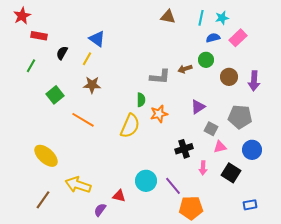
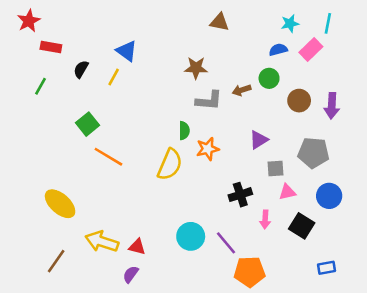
cyan line: (201, 18) -> (328, 23), moved
brown star: (92, 85) -> (196, 68), moved
green square: (55, 95) -> (88, 124), moved
gray square: (211, 129) -> (276, 168), turned -32
red triangle: (119, 196) -> (137, 247), moved

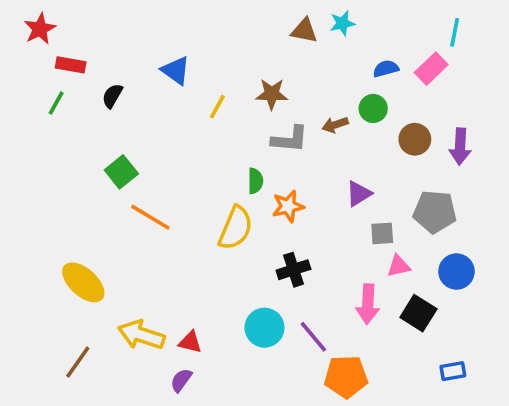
cyan star: (290, 23) -> (342, 23), moved
yellow line: (114, 77) -> (217, 107), moved
green line: (40, 86) -> (56, 103), moved
black cross: (240, 195) -> (293, 270), moved
pink arrow: (265, 219) -> (368, 304), size x1.5

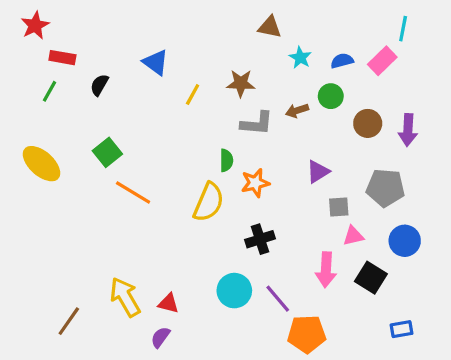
cyan star: (342, 23) -> (300, 58), moved, turned -30
yellow ellipse: (83, 282) -> (41, 164), moved
yellow arrow: (141, 335) -> (125, 297), turned 42

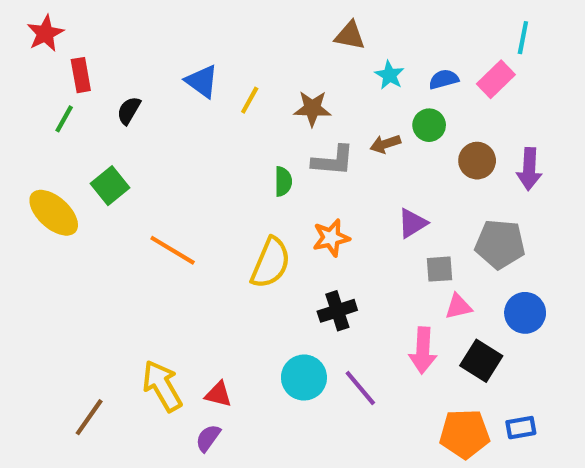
red rectangle: (62, 58) -> (81, 75), turned 70
yellow line: (193, 95) -> (250, 100), moved
green square: (107, 152) -> (110, 186), moved
green semicircle: (226, 160) -> (283, 181), moved
orange pentagon: (307, 334) -> (465, 434), moved

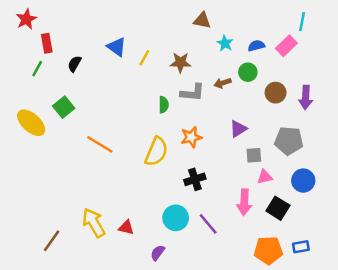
purple semicircle: (208, 438) -> (158, 253), moved

